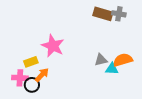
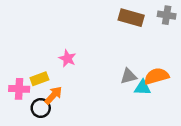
gray cross: (119, 14) -> (167, 15), moved
pink star: (53, 46) -> (67, 58), size x0.6
pink cross: (20, 78) -> (19, 89), moved

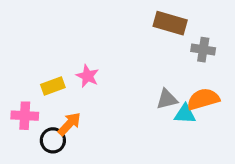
gray cross: (167, 15) -> (203, 50), moved
yellow rectangle: (39, 79) -> (53, 86), moved

